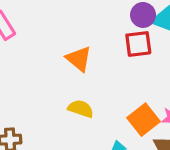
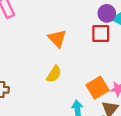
yellow semicircle: (81, 109) -> (54, 74), turned 96

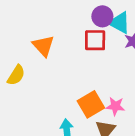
yellow semicircle: (54, 74) -> (16, 75), moved

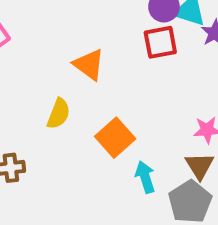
orange square: (91, 104) -> (115, 138), moved

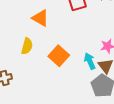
cyan arrow: (145, 177) -> (90, 61), moved

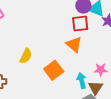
orange triangle: (40, 18) -> (74, 44), moved

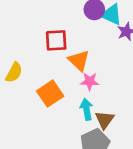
red square: (80, 24) -> (56, 40), moved
pink star: (101, 70) -> (90, 81), moved

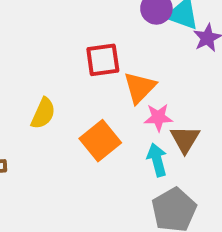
orange triangle: (79, 61) -> (140, 87), turned 35
brown triangle: (105, 120) -> (185, 139), moved

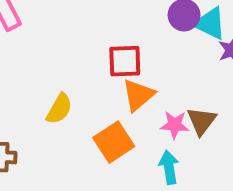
orange triangle: (140, 87) -> (138, 95), moved
brown triangle: (185, 139) -> (202, 121), moved

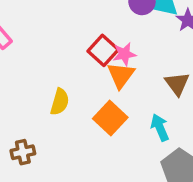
red square: (125, 61) -> (103, 50), turned -32
pink star: (175, 125) -> (124, 54), moved

